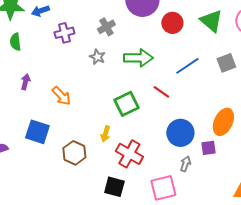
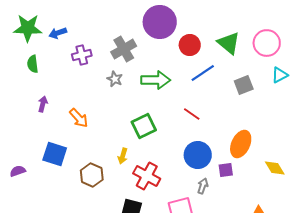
gray cross: (106, 27) -> (124, 49), size x1.4
blue line: (187, 66) -> (203, 73), moved
red line: (161, 92) -> (192, 114), moved

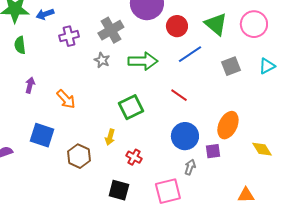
cyan triangle: (280, 75) -> (267, 66), moved
red cross: (147, 176) -> (134, 157), size x0.6

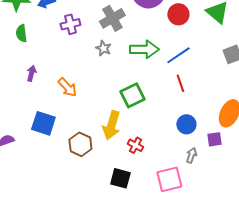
blue line: (190, 54) -> (178, 55), moved
red line: (179, 95) -> (180, 83), turned 36
blue circle: (185, 136) -> (186, 124), size x0.7
yellow arrow: (110, 137) -> (111, 125), size x1.8

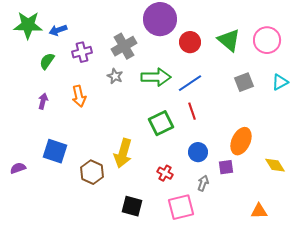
green semicircle: (21, 33) -> (47, 61), moved, turned 42
orange arrow: (67, 87) -> (79, 96), moved, turned 30
green square: (132, 95) -> (161, 123), moved
red cross: (135, 145) -> (165, 173), moved

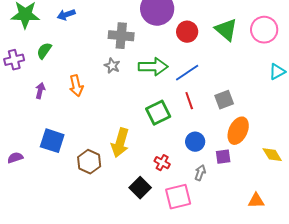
blue arrow: (58, 30) -> (66, 15), moved
gray cross: (124, 46) -> (121, 36), turned 35
purple cross: (82, 52) -> (14, 60), moved
gray square: (244, 82) -> (224, 100), moved
black square: (132, 206) -> (140, 188), moved, turned 30

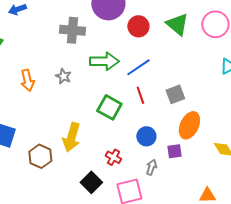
gray star: (112, 66) -> (63, 76), moved
green square: (158, 113) -> (109, 107), turned -35

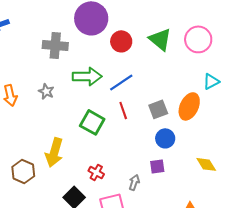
orange ellipse: (189, 125) -> (189, 106), moved
blue circle: (146, 136) -> (165, 138), moved

